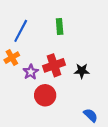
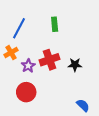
red circle: (45, 95) -> (26, 92), moved

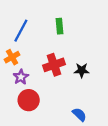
purple star: (28, 66) -> (21, 77), moved
blue semicircle: (83, 105) -> (79, 114), moved

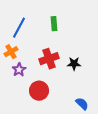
red circle: (29, 100) -> (39, 91), moved
blue semicircle: (79, 114) -> (82, 104), moved

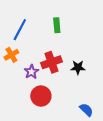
purple star: (19, 70) -> (31, 72), moved

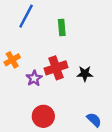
blue line: (20, 30) -> (26, 16), moved
red circle: (41, 96) -> (43, 116), moved

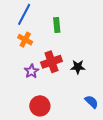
orange cross: (12, 60) -> (25, 40), moved, turned -32
blue semicircle: (94, 120) -> (92, 102), moved

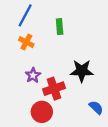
red cross: (52, 62) -> (54, 89), moved
black star: (78, 67) -> (82, 71), size x1.5

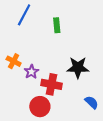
orange cross: (26, 42) -> (14, 61), moved
red cross: (54, 89) -> (52, 84), turned 30

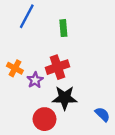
black star: (78, 68) -> (65, 98), moved
red cross: (52, 84) -> (58, 67), moved, turned -30

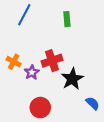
green rectangle: (63, 28) -> (67, 19), moved
black star: (65, 98) -> (72, 79), moved, turned -30

